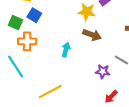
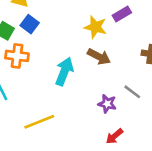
cyan arrow: (66, 50) -> (64, 71), size x1.5

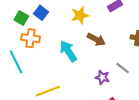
yellow star: (95, 27) -> (80, 15), moved, turned -30
cyan arrow: (64, 71) -> (68, 51), turned -55

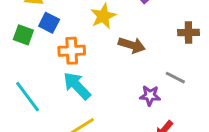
orange cross: (31, 38) -> (72, 51), moved
cyan arrow: (68, 51) -> (77, 86), moved

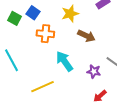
cyan arrow: (77, 86) -> (64, 61), moved

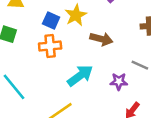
blue square: (33, 13) -> (51, 20), moved
cyan arrow: (64, 61) -> (80, 76), turned 100

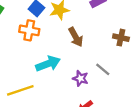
brown arrow: (101, 39) -> (76, 37), turned 30

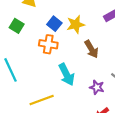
cyan arrow: (48, 64) -> (67, 75), turned 85

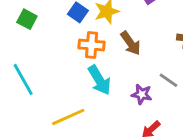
orange cross: (48, 44) -> (92, 45), moved

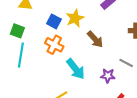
orange cross: (92, 45) -> (54, 45), moved, turned 30
cyan line: (23, 79) -> (21, 55), moved, turned 45

